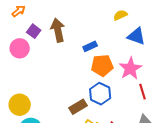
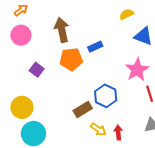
purple square: (34, 31) -> (37, 70), moved
pink circle: (20, 48) -> (21, 35), moved
orange pentagon: (102, 65) -> (71, 59), moved

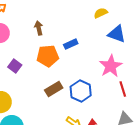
brown arrow: (62, 30) -> (39, 28), size x0.6
brown rectangle: (83, 109) -> (54, 89), moved

